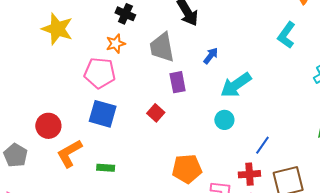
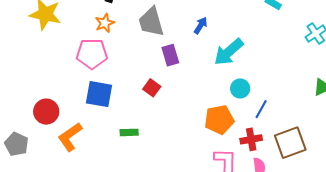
cyan circle: (224, 120) -> (240, 89), moved
green rectangle: (106, 168) -> (129, 132), moved
orange pentagon: (187, 169) -> (219, 120), moved

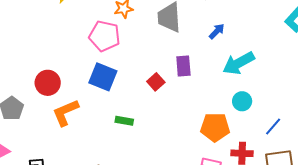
purple rectangle: (170, 55) -> (183, 66), moved
blue line: (261, 109) -> (273, 126), moved

